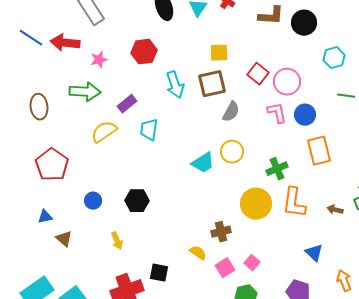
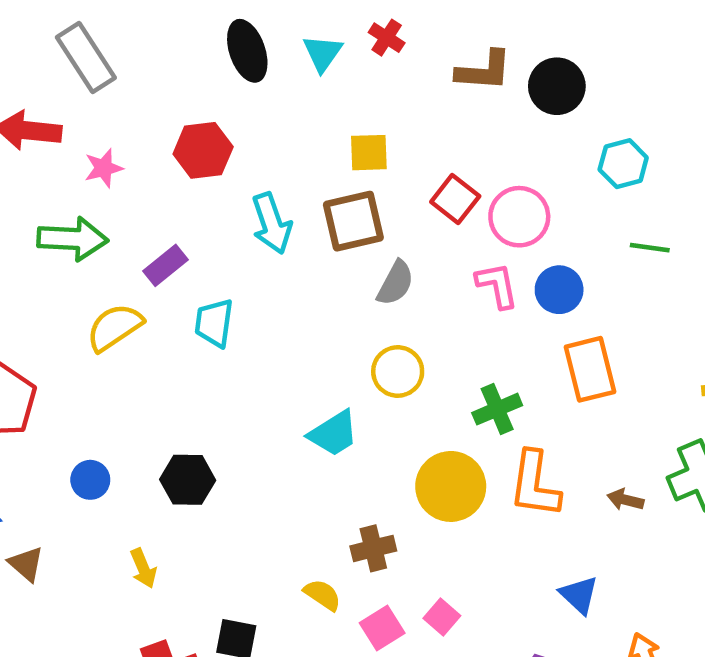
cyan trapezoid: (203, 163) -> (334, 433), moved

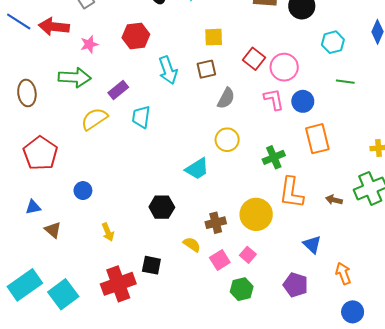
brown square: (353, 221) -> (206, 69), size x0.7
black hexagon: (188, 480) -> (162, 207), moved
yellow circle: (451, 486) -> (256, 214), moved

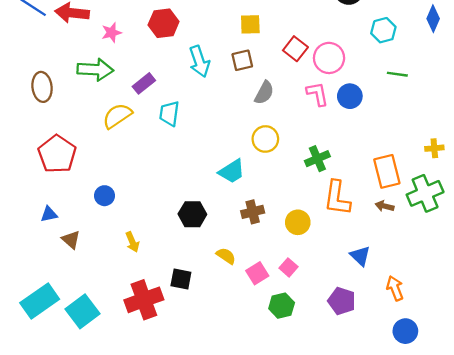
orange rectangle: (317, 139) -> (387, 171), moved
yellow circle: (256, 214) -> (298, 222), size x0.7
brown cross: (216, 223) -> (253, 212), moved

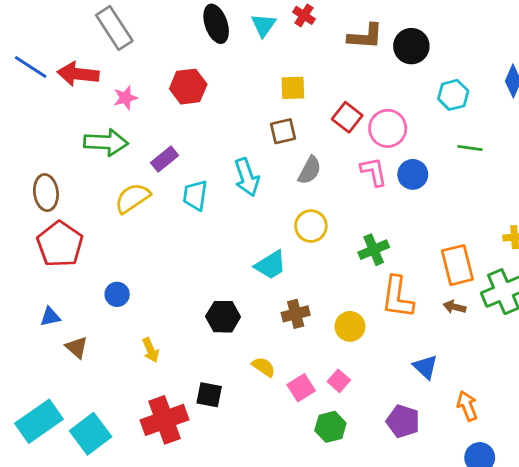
cyan arrow: (199, 61) -> (247, 177), moved
brown ellipse: (42, 87) -> (46, 193), moved

